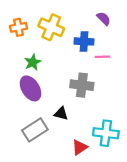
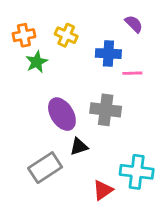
yellow cross: (51, 27) -> (66, 35), size x0.7
green star: (33, 62) -> (37, 62), moved
purple ellipse: (31, 88) -> (62, 114), moved
black triangle: (61, 114) -> (79, 146), turned -32

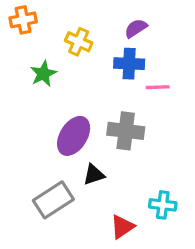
purple semicircle: (134, 24) -> (136, 28), moved, turned -78
orange cross: (24, 35) -> (23, 20), moved
purple ellipse: (62, 114) -> (74, 136), turned 64
cyan cross: (137, 172) -> (163, 205), size x0.7

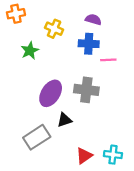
purple semicircle: (136, 28) -> (93, 19), turned 49
cyan cross: (163, 205) -> (113, 155), moved

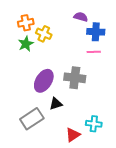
orange cross: (16, 14) -> (26, 23), moved
yellow cross: (54, 29) -> (44, 34), moved
blue cross: (89, 44) -> (96, 32), moved
cyan cross: (113, 155) -> (94, 124), moved

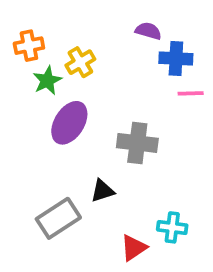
orange cross: (26, 23) -> (29, 46), moved
yellow cross: (44, 34) -> (80, 62), turned 35
pink line: (94, 52) -> (191, 93), moved
purple ellipse: (44, 81) -> (69, 123), moved

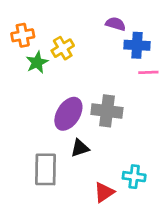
purple ellipse: (69, 123) -> (68, 114), moved
gray rectangle: (58, 218) -> (46, 169), turned -56

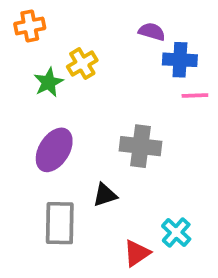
orange cross: (23, 35) -> (30, 26), moved
purple ellipse: (68, 114) -> (54, 150), moved
cyan cross: (134, 177) -> (176, 232), turned 35

